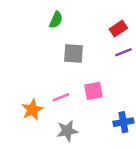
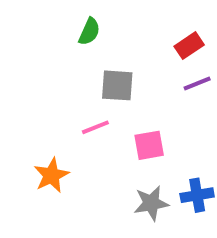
pink line: (61, 97) -> (95, 127), moved
gray star: (67, 131) -> (151, 203), moved

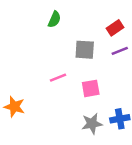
gray square: (117, 85) -> (85, 50), moved
orange star: (51, 175) -> (14, 107), moved, turned -30

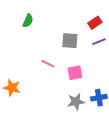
green semicircle: (54, 19) -> (28, 21), moved
pink line: (58, 78) -> (48, 64), turned 48

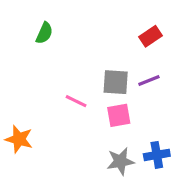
gray square: (70, 41) -> (116, 82), moved
purple line: (99, 42) -> (149, 81), moved

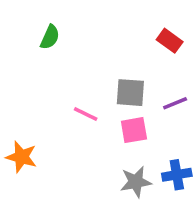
red rectangle: (150, 36) -> (170, 41), turned 70
purple line: (149, 81) -> (175, 103), moved

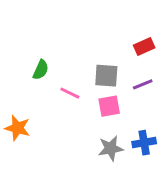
green semicircle: (50, 37) -> (41, 70), moved
red rectangle: (170, 41) -> (144, 46), moved, turned -60

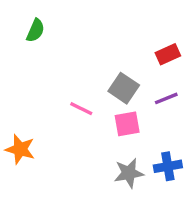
green semicircle: (41, 70) -> (35, 31), moved
gray square: (106, 76) -> (124, 88), turned 30

